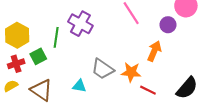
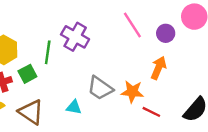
purple circle: (168, 25) -> (166, 33), moved

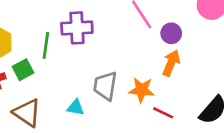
purple circle: (166, 33) -> (171, 33), moved
purple cross: (75, 37) -> (77, 28), turned -32
gray trapezoid: (100, 88) -> (105, 86), turned 64

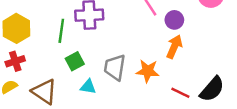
green square: (23, 70) -> (75, 61), moved
red line: (163, 113) -> (180, 93), moved

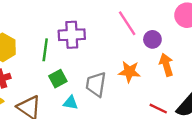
orange arrow: (174, 47) -> (166, 65), moved, turned -40
orange star: (148, 71) -> (129, 72), moved

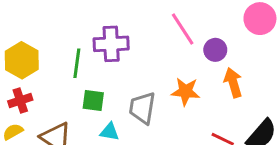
green square: (58, 79) -> (93, 100), turned 36

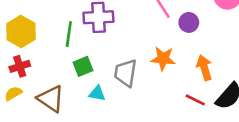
orange arrow: (233, 83) -> (204, 68), moved
green square: (93, 100) -> (83, 66), turned -30

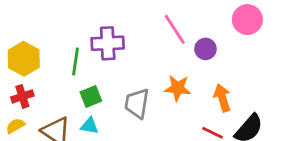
cyan triangle: (97, 93) -> (89, 126), moved

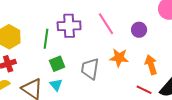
pink line: (175, 29) -> (106, 24), moved
cyan triangle: (89, 126) -> (56, 85), turned 40

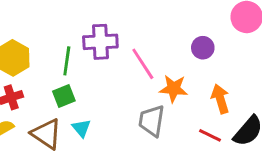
pink line: (106, 24) -> (143, 64), moved
green square: (57, 64) -> (64, 96), moved
gray trapezoid: (90, 69) -> (152, 121), moved

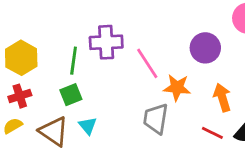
purple circle: (203, 48) -> (205, 48), size x1.4

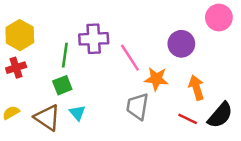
yellow hexagon: (21, 58) -> (20, 35), moved
red cross: (20, 96) -> (16, 68), moved

